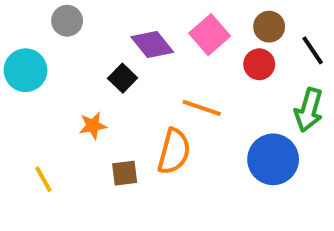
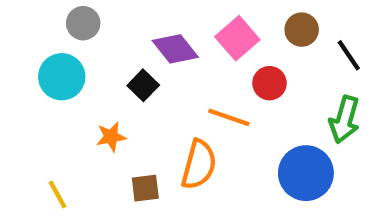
red circle: (259, 64) -> (270, 83), moved
cyan circle: (25, 70) -> (62, 77), moved

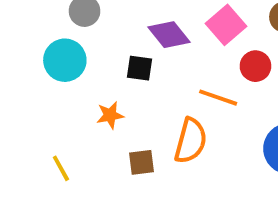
black square: (143, 85) -> (140, 68), turned -36

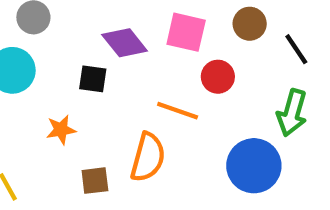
pink square: (226, 25) -> (186, 32), turned -36

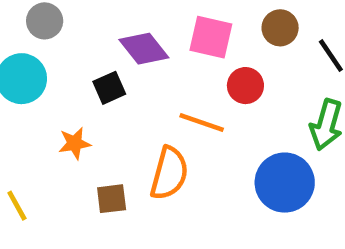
black square: (93, 79) -> (109, 88), turned -32

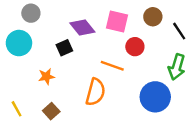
brown square: (112, 199) -> (51, 111), moved, turned -35

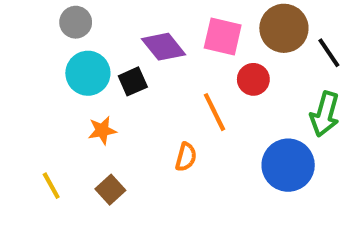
brown circle: (153, 17) -> (284, 28), size x1.5
cyan circle: (19, 43) -> (88, 73), moved
orange line: (112, 66) -> (215, 112), turned 45
orange semicircle: (95, 92) -> (186, 157), size x0.6

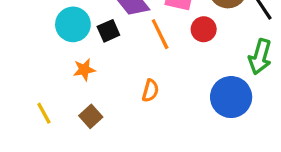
orange line: (215, 112) -> (160, 34), moved

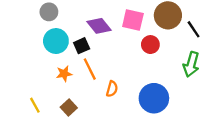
orange line: (160, 34) -> (90, 69), moved
blue circle: (231, 97) -> (154, 98), moved

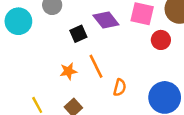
cyan circle: (56, 41) -> (18, 21), moved
black square: (82, 46) -> (78, 34), moved

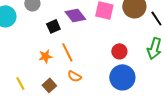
red circle: (161, 40) -> (119, 51), moved
orange semicircle: (120, 87) -> (74, 76), moved, turned 104

